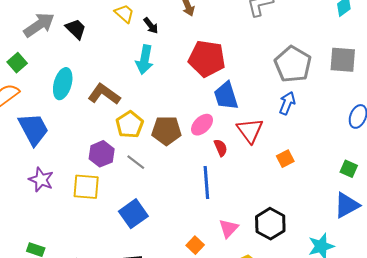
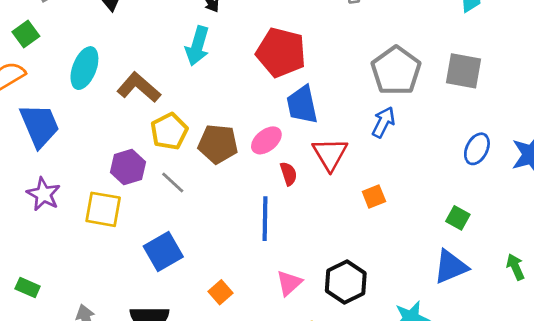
orange square: (195, 245) -> (221, 292), moved

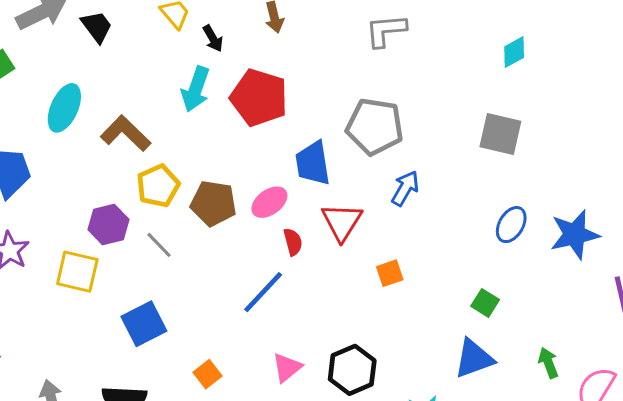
red pentagon: (281, 52) -> (259, 98), moved
gray pentagon: (396, 71) -> (375, 127), moved, turned -30
blue line: (265, 219) -> (263, 292), turned 39

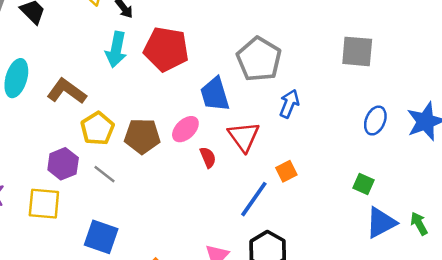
gray pentagon: (375, 127) -> (259, 59), turned 30
blue line: (263, 292) -> (254, 199), moved
blue square: (144, 324) -> (101, 237), turned -36
blue triangle: (474, 359) -> (381, 223), moved

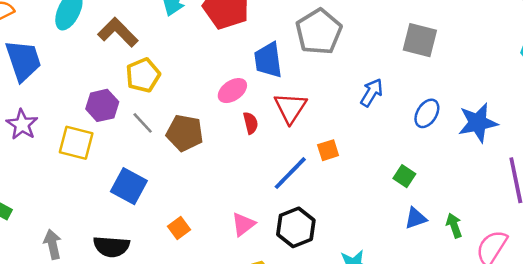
blue arrow: (289, 104) -> (372, 93), moved
brown pentagon: (142, 136) -> (185, 133), moved
blue triangle: (381, 223) -> (416, 218), size x0.7

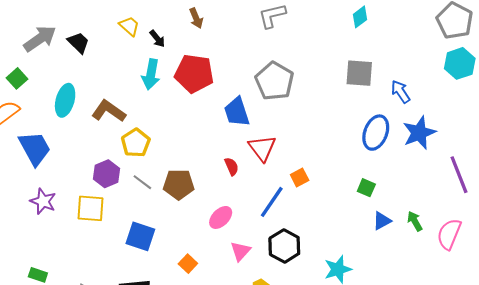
pink ellipse: (232, 91) -> (221, 217), moved
blue arrow: (372, 93) -> (401, 92), moved, turned -55
blue ellipse: (427, 113) -> (376, 133), size x1.4

